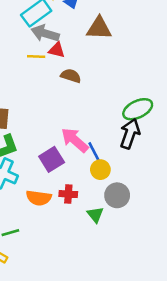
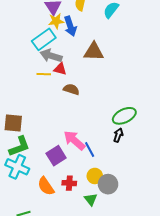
black arrow: (130, 134) -> (118, 135), size x0.6
yellow circle: (100, 170) -> (95, 176), moved
orange semicircle: (39, 198) -> (46, 186), turned 48

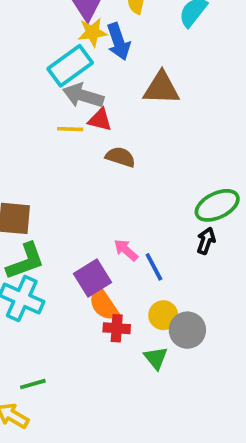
pink arrow: (74, 140) -> (126, 250), size x0.6
orange semicircle: (46, 186) -> (104, 304), moved

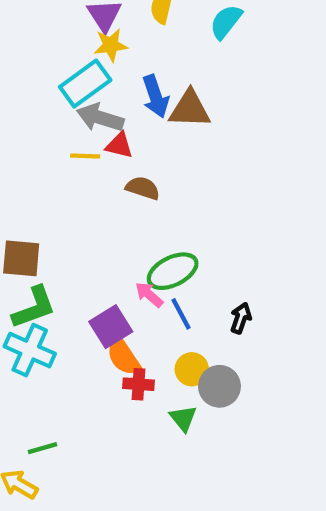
blue arrow: (119, 42) -> (156, 96), moved
green ellipse: (217, 205) -> (173, 271), moved
black arrow: (206, 241) -> (241, 318), moved

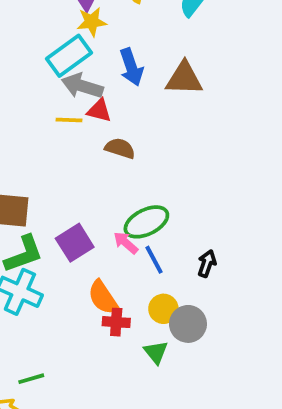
brown triangle: (190, 109) -> (184, 78), moved
purple square: (111, 327) -> (75, 243), moved

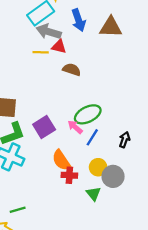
blue line: (154, 260) -> (92, 137), turned 60

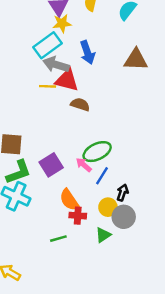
brown triangle: (111, 27) -> (136, 60), moved
red triangle: (59, 47) -> (67, 80), size x1.5
black arrow: (125, 140) -> (122, 193), moved
green triangle: (93, 194) -> (103, 235), turned 35
green line: (18, 210) -> (58, 239), moved

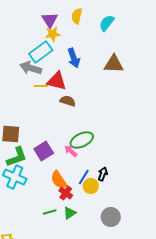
gray arrow: (56, 64) -> (31, 68), moved
blue line: (102, 176) -> (84, 177), moved
red cross: (78, 216) -> (66, 193), turned 32
gray circle: (124, 217) -> (111, 217), moved
green triangle: (103, 235) -> (70, 213), moved

